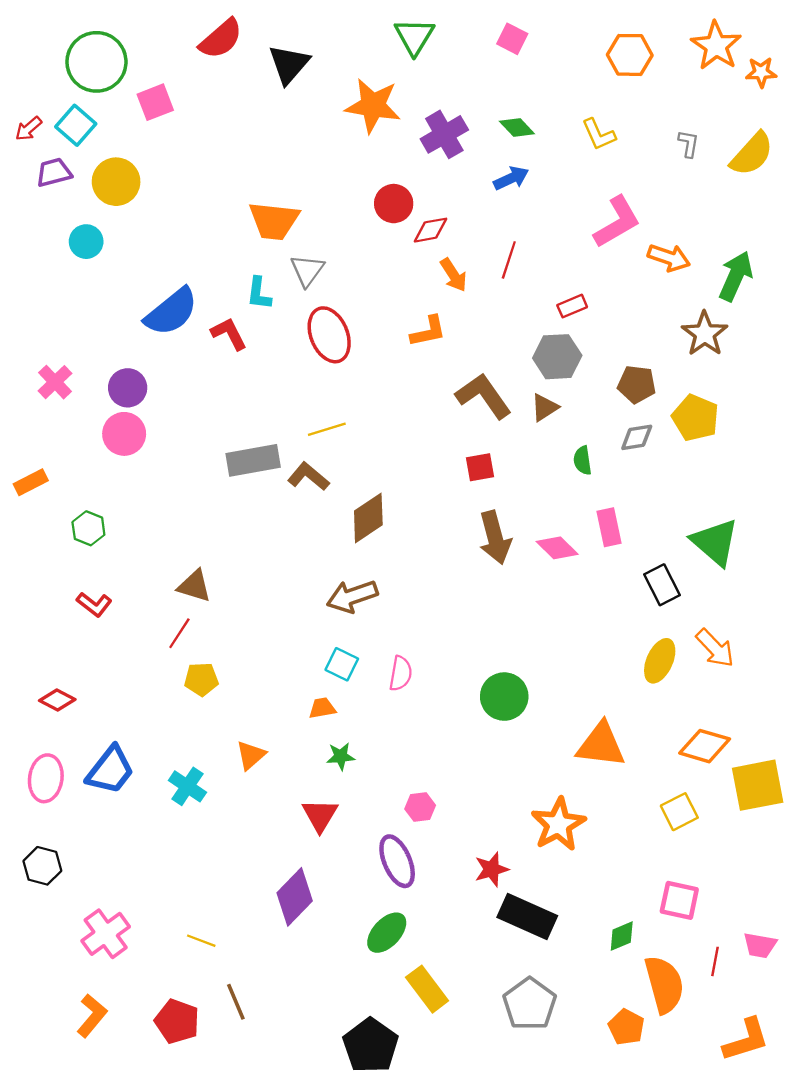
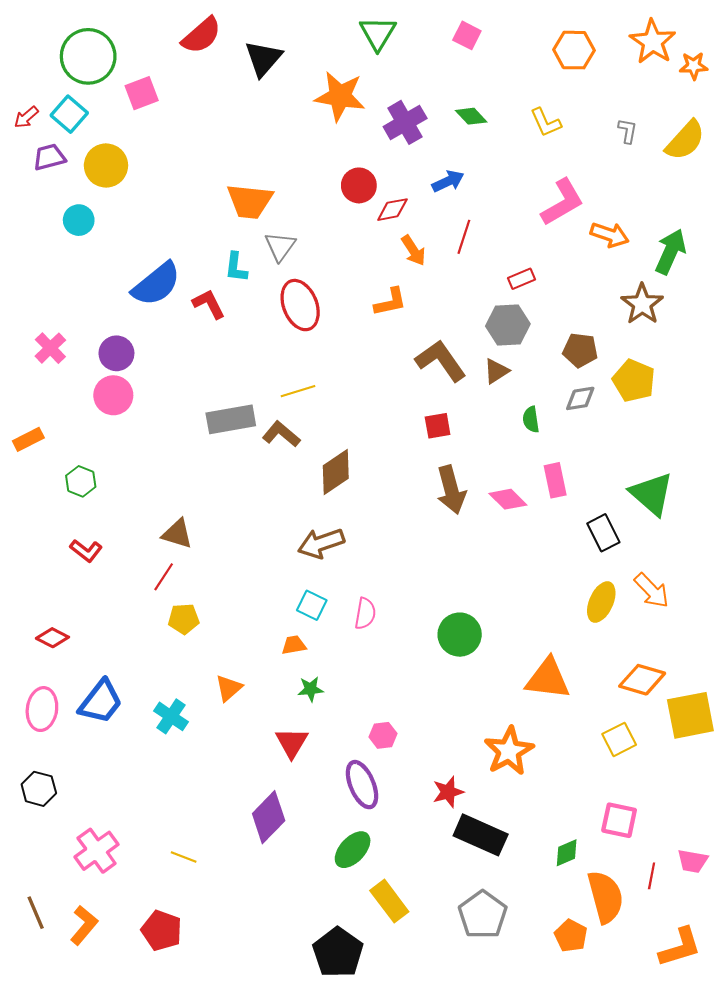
blue arrow: (511, 178) -> (448, 181), moved
brown line: (236, 1002) -> (36, 913), moved

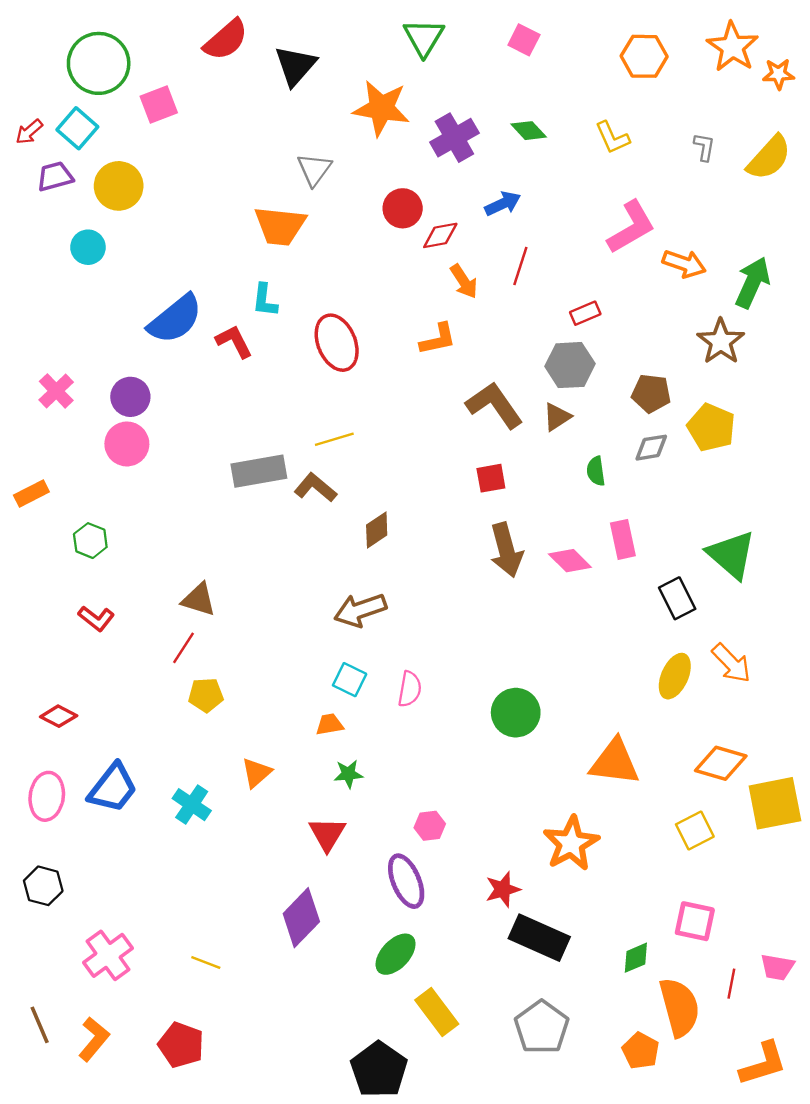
gray triangle: (280, 246) -> (314, 169), moved
brown diamond: (336, 472) -> (377, 530), size x0.7

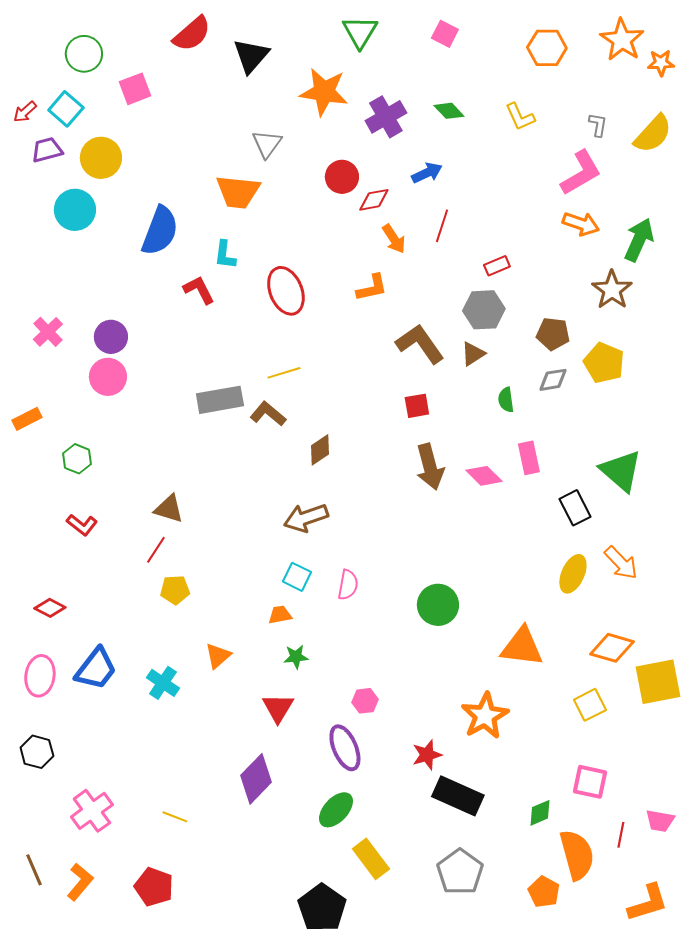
green circle: (99, 63) -> (84, 54), size x0.7
pink L-shape: (631, 227) -> (581, 173), moved
cyan circle: (88, 247) -> (75, 210), size x1.4
blue semicircle: (175, 319) -> (160, 231), moved, turned -30

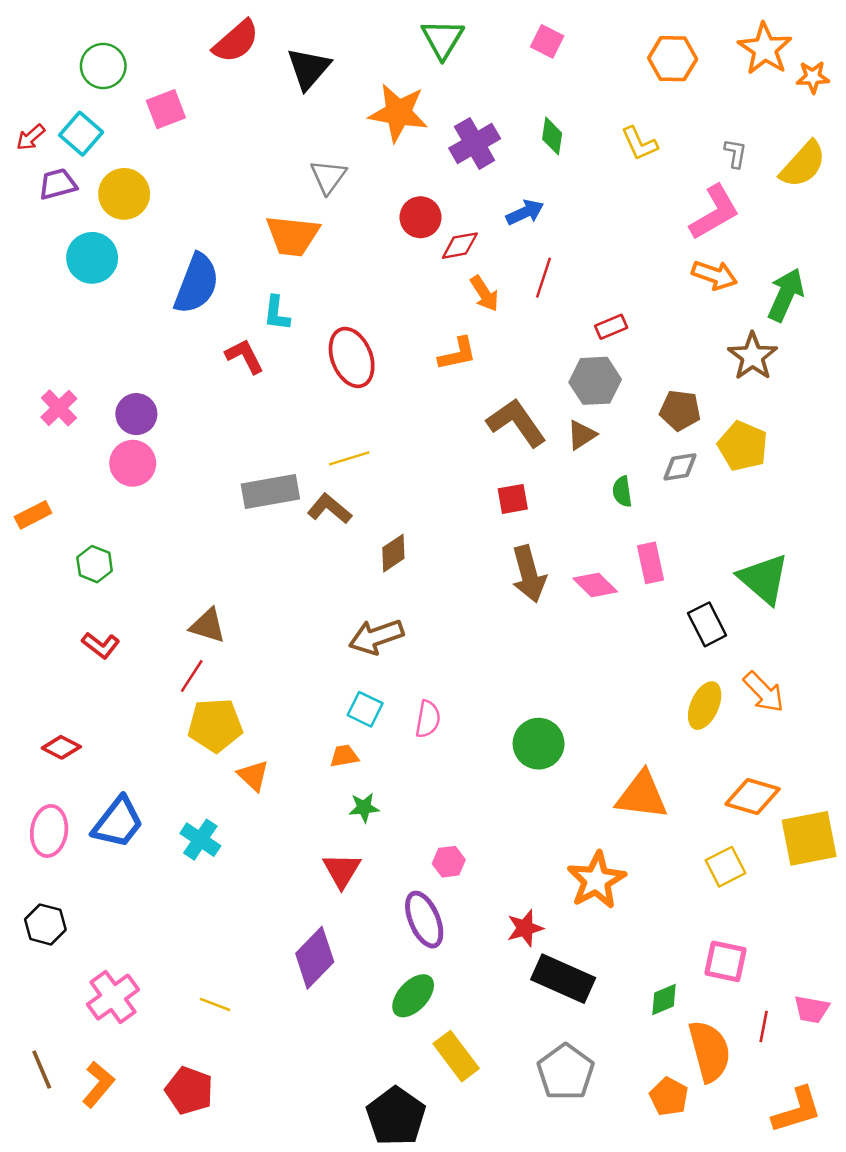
green diamond: (449, 111) -> (552, 136), turned 52
yellow pentagon: (175, 590) -> (215, 725), size x1.5
orange triangle: (218, 656) -> (253, 776), moved, turned -36

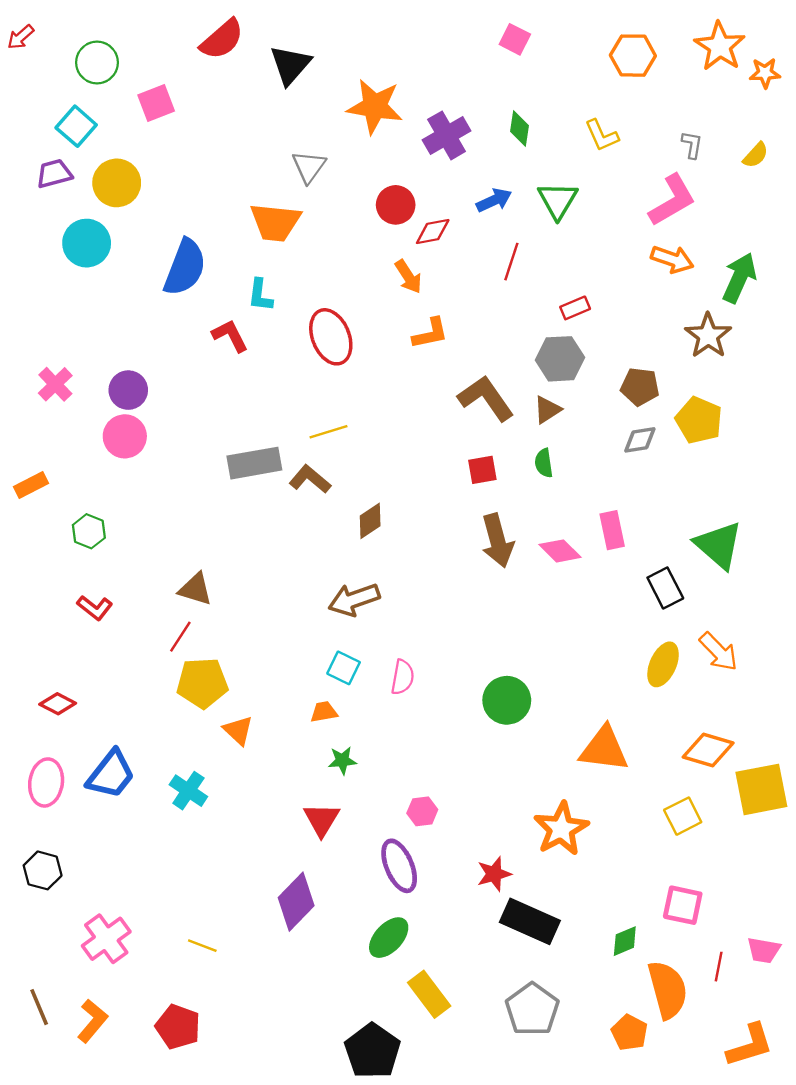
green triangle: (443, 39) -> (558, 200), moved
red arrow: (31, 137) -> (21, 37), moved
yellow semicircle: (803, 164) -> (756, 155), size x0.6
orange arrow: (484, 294) -> (408, 277), moved
green semicircle: (622, 492) -> (544, 463), moved

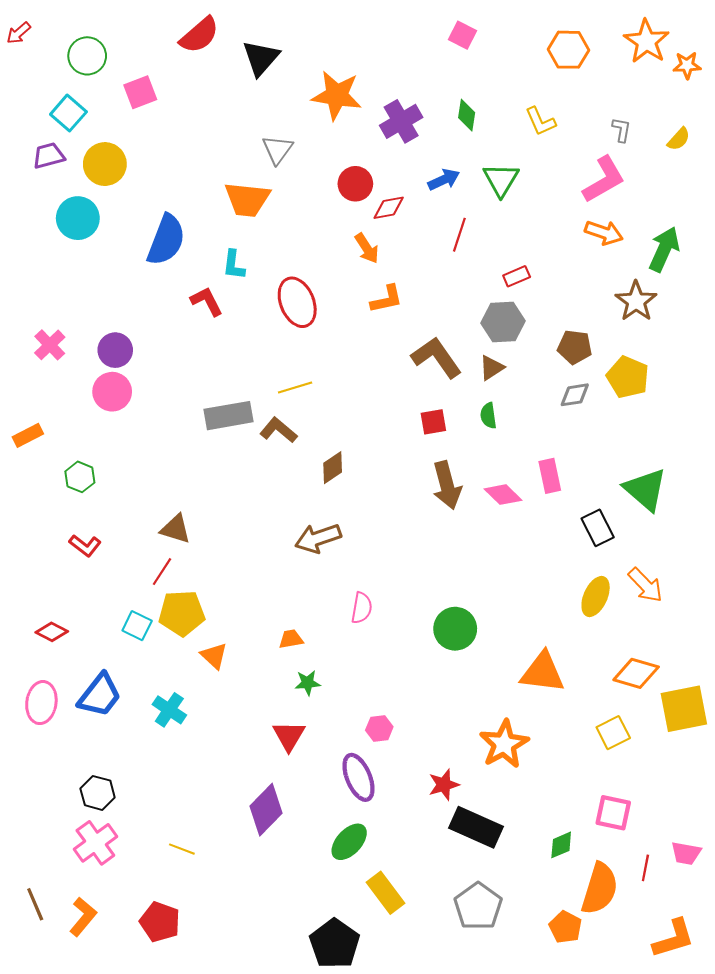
cyan square: (344, 668) -> (137, 626), moved
black hexagon: (43, 870) -> (98, 793), moved
orange semicircle: (668, 990) -> (600, 889), turned 32

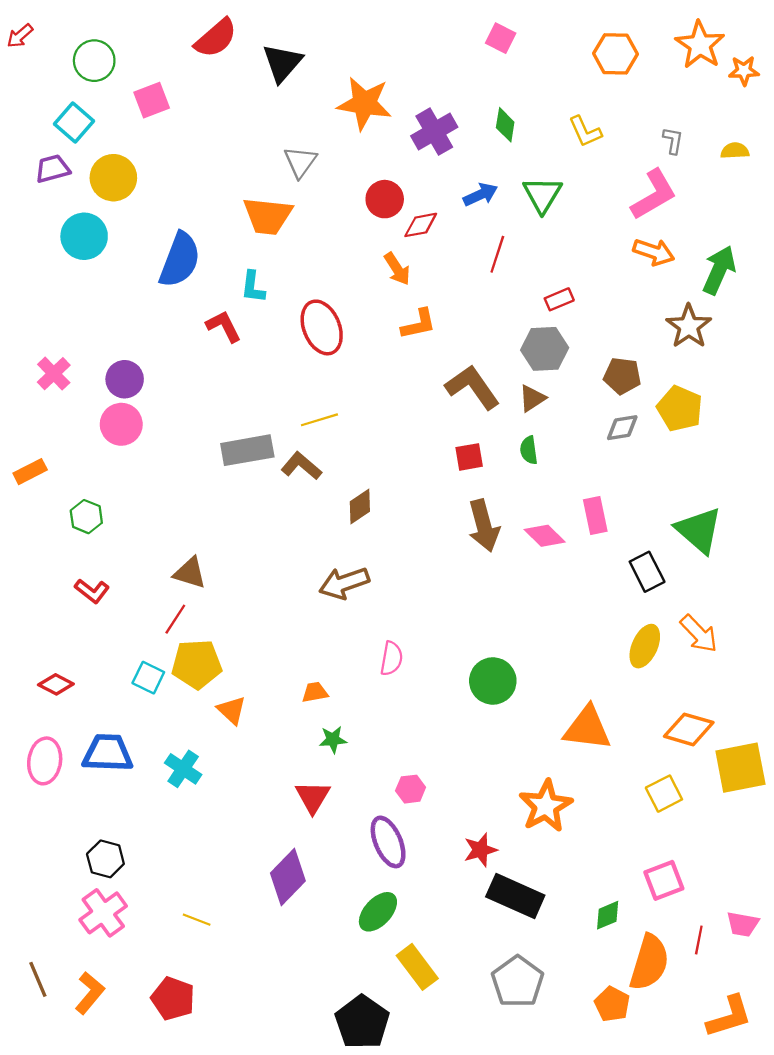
yellow semicircle: (679, 139) -> (735, 151), turned -135
blue trapezoid: (100, 695) -> (108, 753), turned -126
pink square: (613, 813) -> (664, 880), turned -33

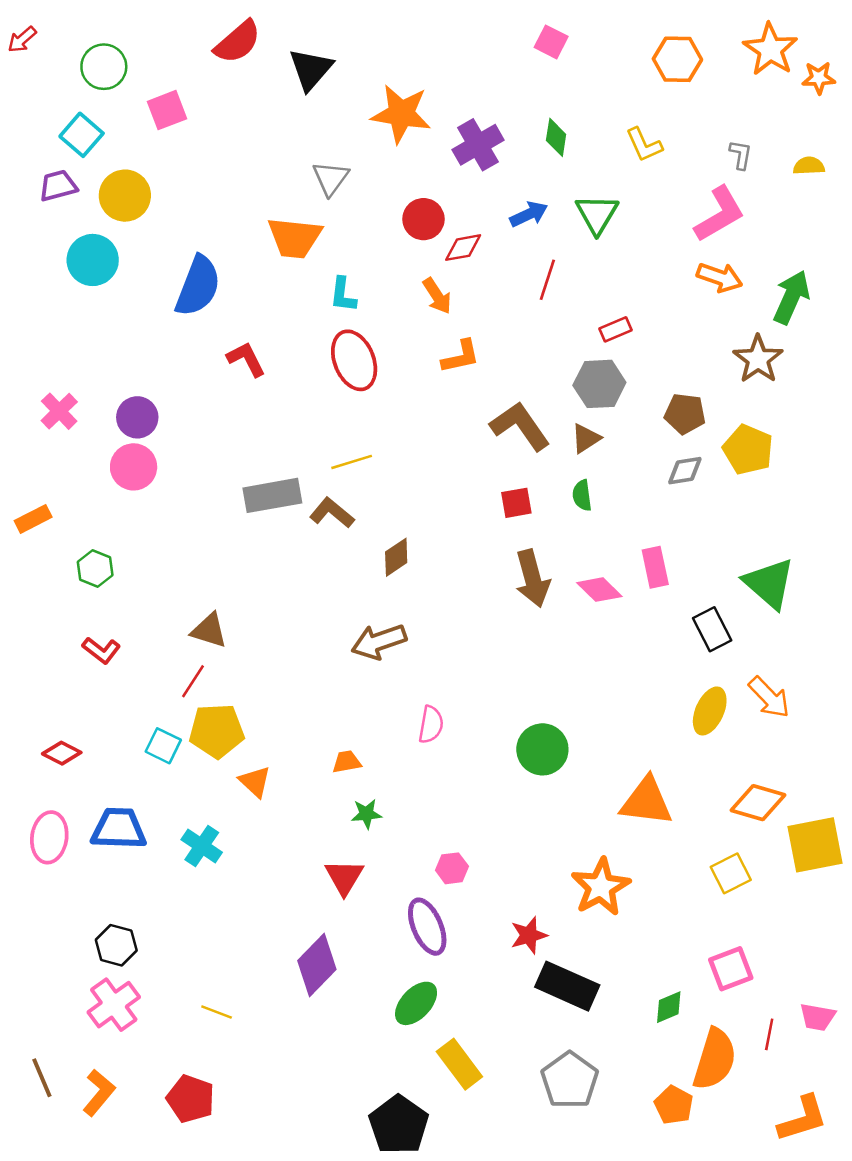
cyan L-shape: (253, 287) -> (343, 295), moved

